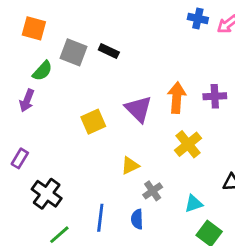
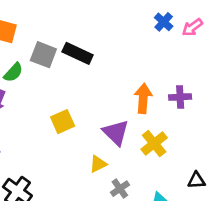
blue cross: (198, 19) -> (164, 22), turned 30
black rectangle: (109, 51) -> (78, 53), size x1.5
purple triangle: (139, 109) -> (116, 133), moved

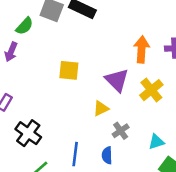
yellow square: (63, 122) -> (69, 70), turned 30

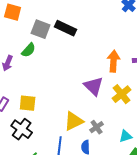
green semicircle: (25, 26) -> (29, 50), moved
yellow square: (69, 70) -> (28, 103), moved
yellow triangle: (101, 109) -> (74, 121), moved, size x1.5

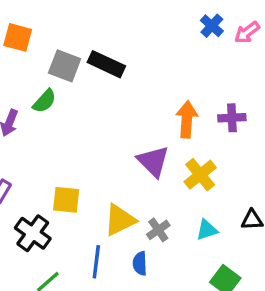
yellow square: (28, 103) -> (66, 200), moved
cyan triangle: (126, 136) -> (207, 230), moved

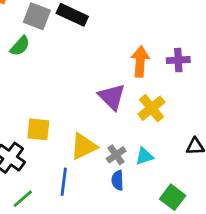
cyan triangle: (207, 230) -> (144, 156), moved
blue semicircle: (140, 263) -> (117, 180), moved

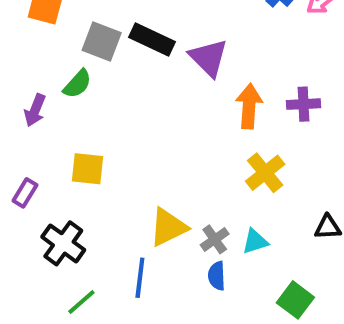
purple triangle: (112, 97) -> (209, 58), moved
yellow square: (38, 129) -> (87, 169), moved

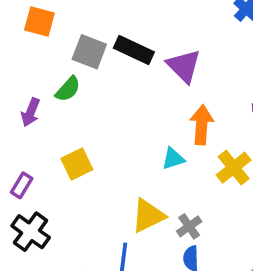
orange arrow: (249, 106) -> (202, 125), moved
yellow square: (87, 169) -> (77, 164), turned -32
cyan triangle: (255, 241) -> (173, 159), moved
black cross: (63, 243) -> (31, 232), moved

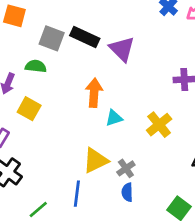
green semicircle: (68, 89) -> (36, 66), turned -126
orange arrow: (202, 125) -> (94, 93), moved
yellow square: (77, 164) -> (29, 109), moved, turned -35

